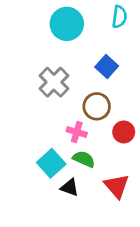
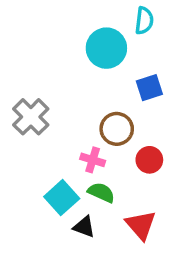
cyan circle: (67, 24) -> (106, 48), moved
blue square: (107, 67) -> (149, 88), moved, turned 30
gray cross: (54, 82) -> (31, 117), moved

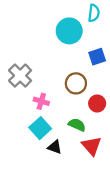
pink cross: (93, 160) -> (41, 101), moved
green semicircle: (101, 192) -> (77, 125), moved

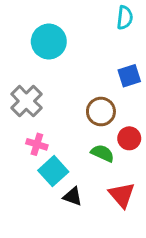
cyan circle: (69, 31) -> (49, 42), moved
pink cross: (41, 101) -> (37, 144), moved
green semicircle: (77, 125) -> (102, 153), moved

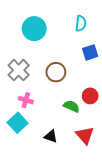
cyan semicircle: (125, 18) -> (81, 23), moved
brown circle: (101, 112) -> (56, 72), moved
cyan square: (53, 171) -> (18, 123), moved

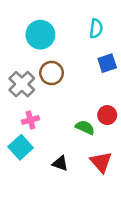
brown circle: (56, 72) -> (52, 73), moved
pink cross: (26, 100) -> (30, 120), turned -32

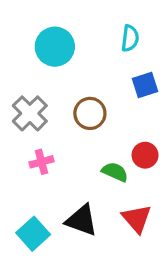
brown circle: (52, 73) -> (90, 113), moved
cyan square: (21, 147) -> (33, 234), moved
black triangle: (60, 163) -> (82, 220), size x1.5

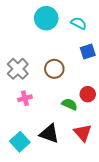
cyan semicircle: (130, 38) -> (79, 23), turned -70
cyan circle: (55, 47) -> (46, 18), moved

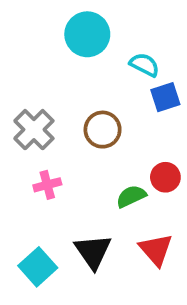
cyan semicircle: (79, 23) -> (144, 65), moved
green semicircle: (69, 104) -> (131, 196), turned -49
black triangle: (49, 134) -> (93, 252), turned 35

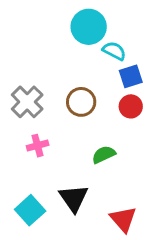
cyan circle: (87, 34) -> (89, 27), moved
red circle: (165, 177) -> (131, 106), moved
red triangle: (156, 250) -> (123, 219), moved

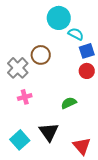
brown circle: (81, 102) -> (41, 55), moved

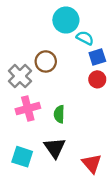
pink cross: (25, 97) -> (28, 109), size x1.5
green semicircle: (69, 103) -> (59, 114), moved, turned -63
cyan square: (20, 140) -> (22, 157), turned -30

